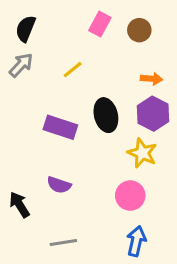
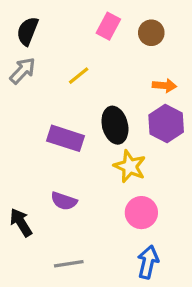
yellow star: (142, 153) -> (130, 166), moved

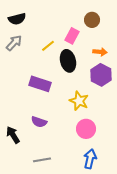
pink rectangle: (108, 26) -> (72, 36), moved
black semicircle: (28, 31) -> (17, 19), turned -126
black ellipse: (115, 125) -> (68, 61), moved

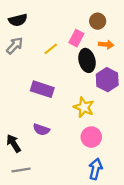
orange arrow: (100, 52) -> (106, 45), moved
black ellipse: (68, 61) -> (87, 60), moved
gray line: (42, 160) -> (21, 170), moved

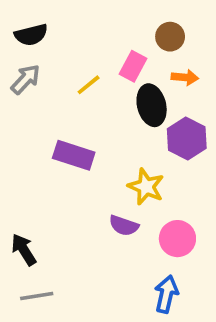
purple semicircle: (41, 130) -> (124, 226), moved
pink circle: (91, 137) -> (177, 239), moved

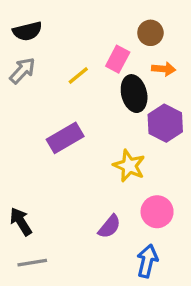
purple rectangle: (74, 155) -> (65, 138), turned -48
purple semicircle: (124, 226) -> (109, 226), moved, turned -70

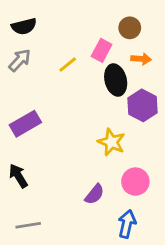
purple rectangle: (65, 138) -> (25, 124), moved
black arrow: (21, 222) -> (18, 176), moved

